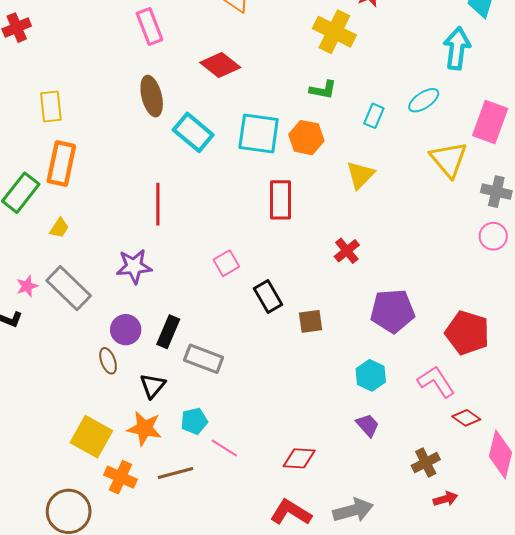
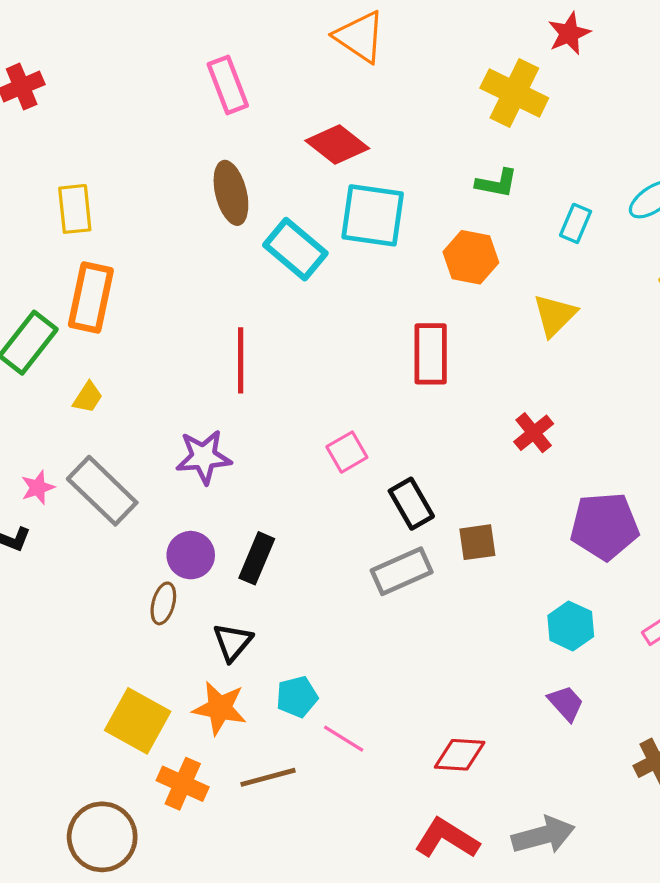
cyan square: (259, 133) -> (373, 215), moved
gray rectangle: (204, 359) -> (402, 571), moved, turned -45
brown ellipse: (108, 361) -> (163, 603), turned 35

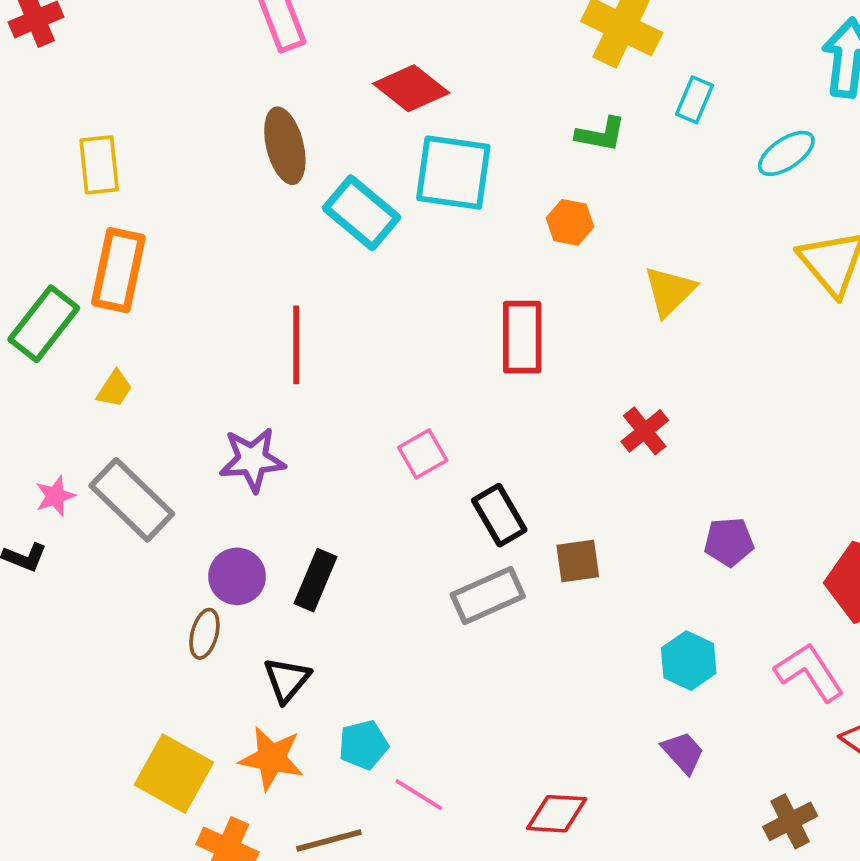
cyan rectangle: (576, 223) -> (694, 100), moved
orange hexagon: (471, 257) -> (570, 222), size x0.7
purple pentagon: (605, 526) -> (729, 542), size x0.6

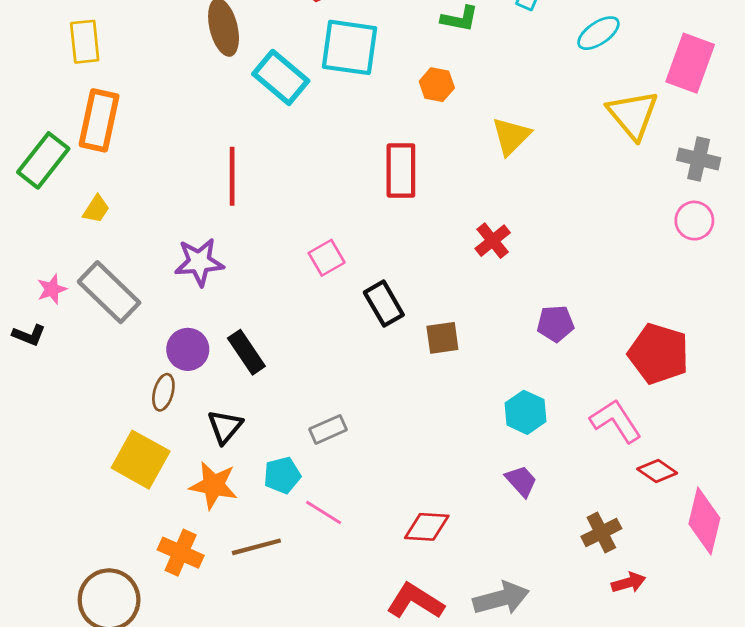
black rectangle: (316, 580) -> (246, 352), turned -57
gray rectangle: (488, 596) -> (328, 429), moved, size x0.7
yellow square: (174, 774) -> (141, 460), moved

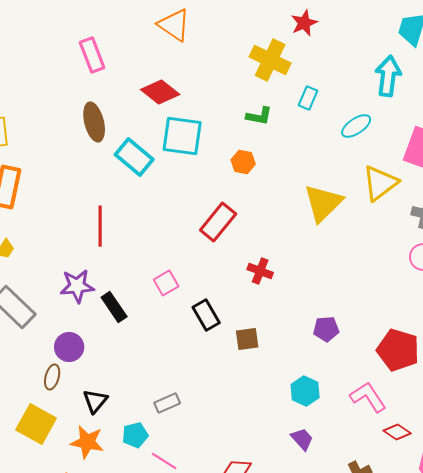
yellow triangle: (633, 115) -> (380, 183), turned 33
yellow triangle: (511, 136) -> (323, 203), moved, size x1.4
red rectangle: (401, 170) -> (218, 222), turned 39
red cross: (493, 241) -> (260, 271), moved, turned -30
black rectangle: (246, 352) -> (114, 307), moved

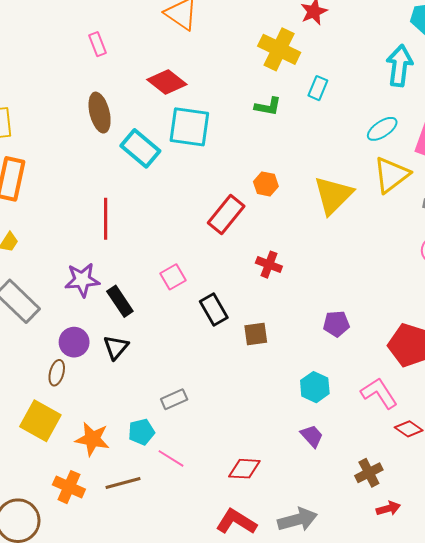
pink rectangle: (92, 55) -> (98, 44), size x0.7
cyan ellipse: (356, 126) -> (382, 129), moved
orange hexagon: (243, 162) -> (266, 184), moved
black triangle: (95, 401) -> (116, 347), moved

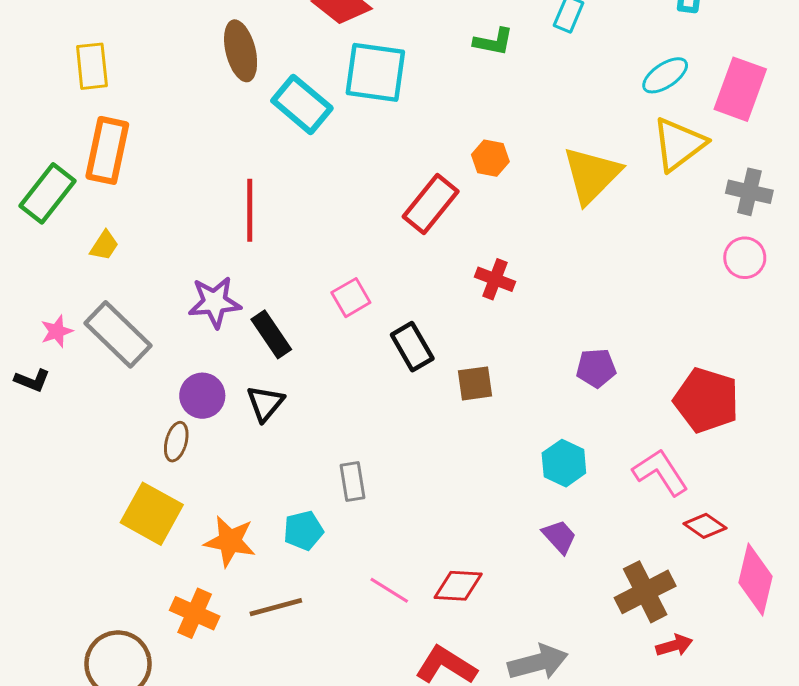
gray rectangle: (174, 399) -> (352, 481), turned -75
pink line: (171, 458) -> (389, 590), moved
brown cross: (369, 473) -> (645, 592), size x1.4

